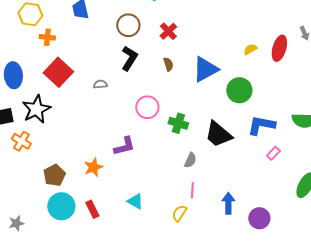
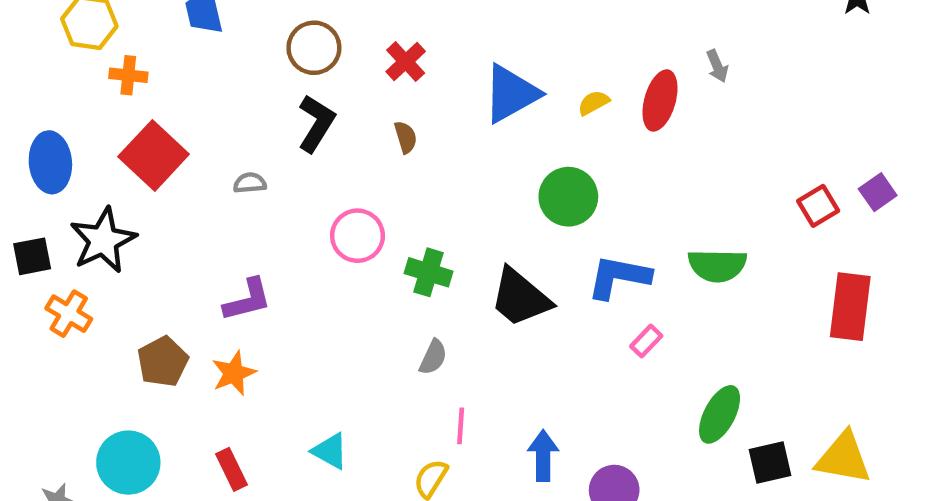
blue triangle: (205, 69) -> (511, 94), moved
purple L-shape: (124, 146) -> (247, 300), moved
gray semicircle: (190, 160) -> (433, 357), moved
brown pentagon: (54, 175) -> (163, 362), moved
cyan circle: (61, 206) -> (128, 463), moved

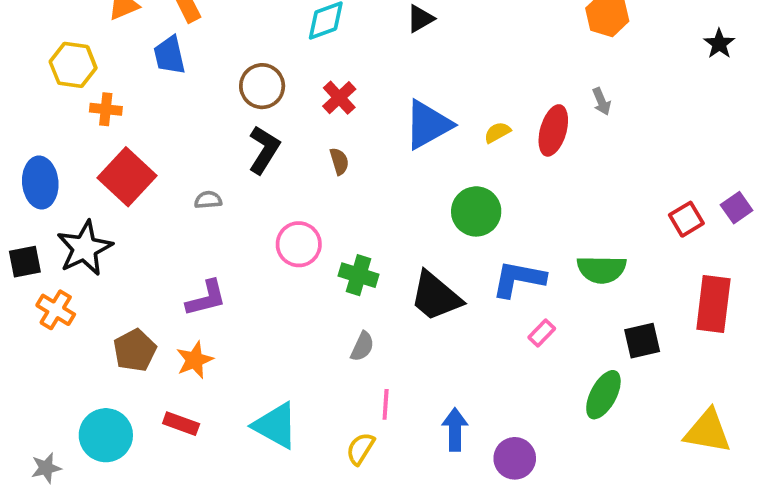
cyan triangle: (330, 451) -> (276, 426), size x1.5
black square: (770, 463) -> (642, 341), moved
red rectangle: (231, 469) -> (181, 424), moved, turned -44

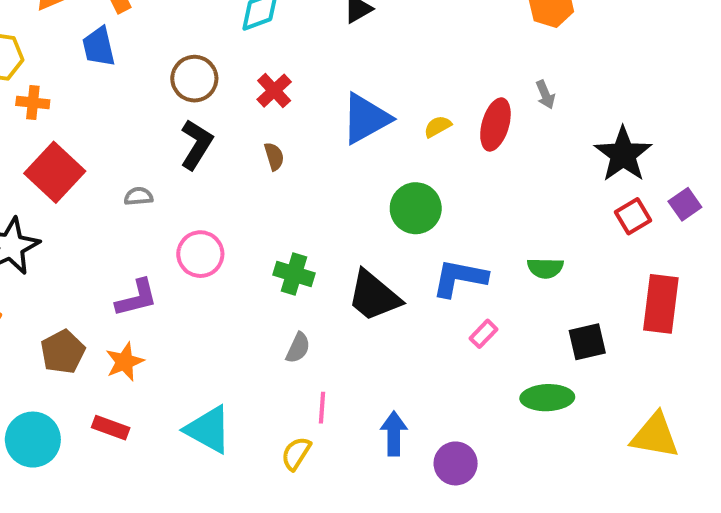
black star: (719, 44) -> (623, 154), moved, size x1.8
pink circle: (299, 244) -> (200, 254), moved
green semicircle: (602, 269) -> (545, 268), size x0.7
green ellipse: (603, 395) -> (547, 398), turned 60

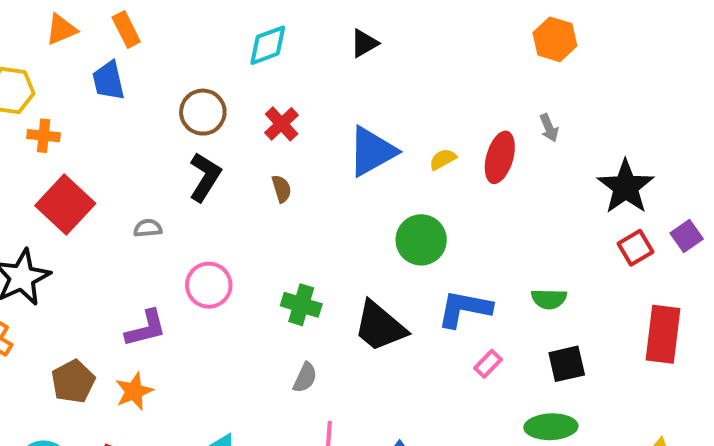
black square: (587, 342) -> (567, 364), moved

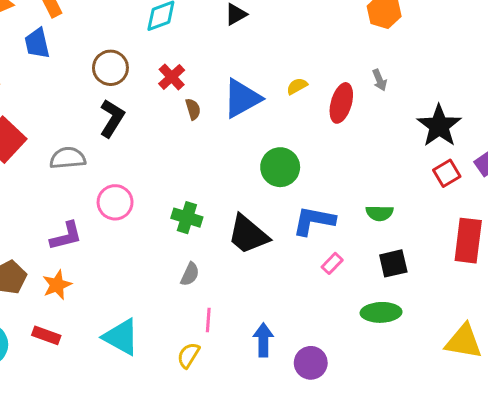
yellow semicircle: (443, 159) -> (297, 86), moved
brown semicircle: (282, 189) -> (193, 109), moved
gray semicircle: (148, 228) -> (68, 158), size x1.6

